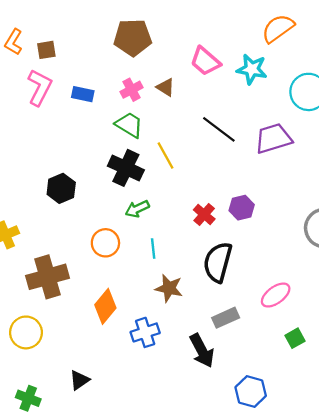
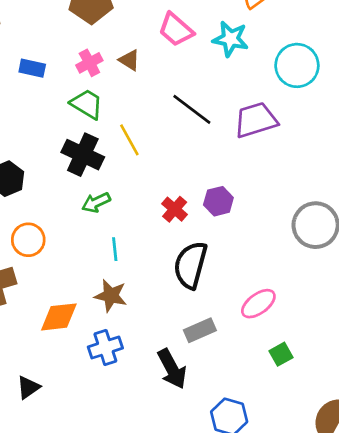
orange circle: (105, 243) -> (28, 240), moved
brown star: (169, 288) -> (111, 296), moved
orange diamond: (105, 306) -> (59, 317), turned 44
black triangle: (79, 380) -> (28, 387), moved

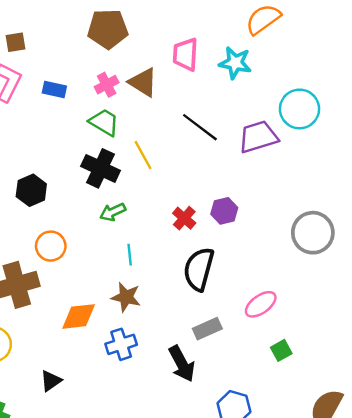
pink trapezoid: (176, 30) -> (185, 54), turned 52
brown triangle: (129, 60) -> (143, 82), size x1.5
cyan circle: (297, 65) -> (299, 109), moved

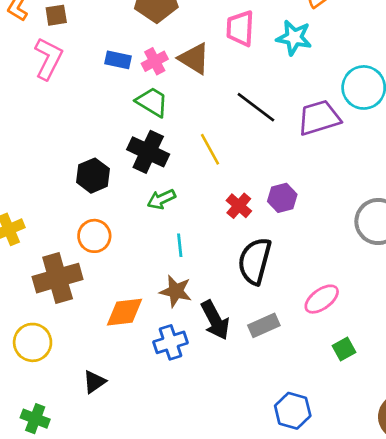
blue rectangle: (54, 90) -> (118, 60), moved
yellow line: (143, 155) -> (210, 149), moved
black hexagon: (31, 190) -> (93, 176), moved
black arrow: (182, 364) -> (215, 320), moved

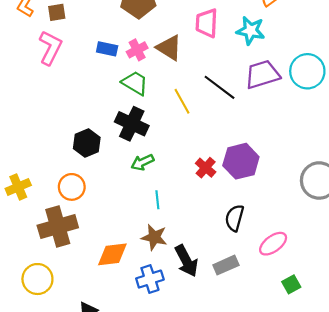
purple trapezoid: (319, 118) -> (262, 74), moved
yellow line: (210, 149) -> (182, 101), moved
purple hexagon: (282, 198) -> (241, 161), size x1.5
orange circle: (94, 236) -> (72, 187), moved
black semicircle: (255, 261) -> (235, 218), moved, size x0.7

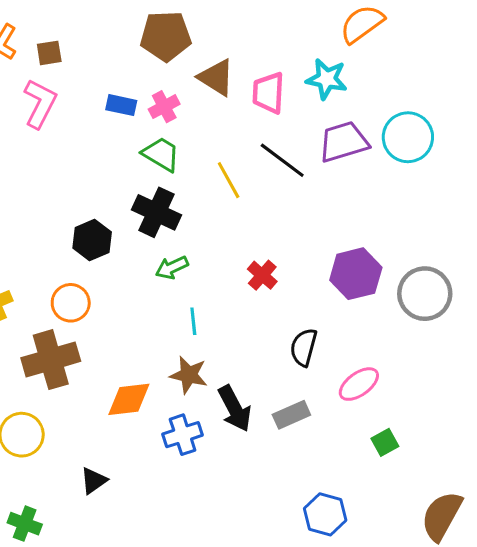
pink trapezoid: (207, 23) -> (268, 93), moved
brown triangle: (169, 48) -> (216, 77), moved
purple hexagon: (241, 161) -> (356, 274), moved

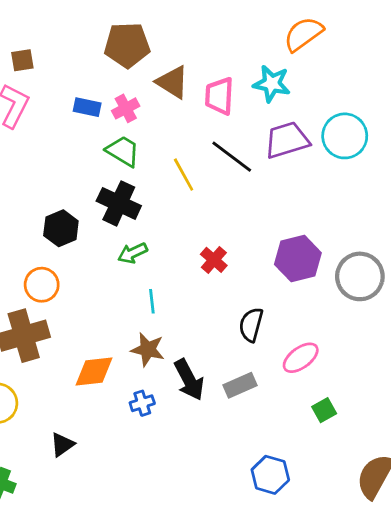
blue cross: (183, 435) -> (142, 403), size x0.7

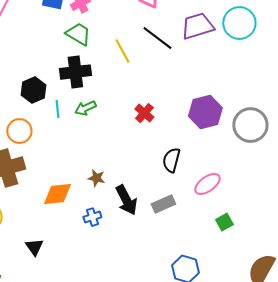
black cross: (119, 203) -> (75, 72), turned -32
cyan line: (152, 301) -> (57, 109), moved
brown star: (148, 349) -> (96, 178), size x0.7
black triangle: (62, 445) -> (34, 247), turned -30

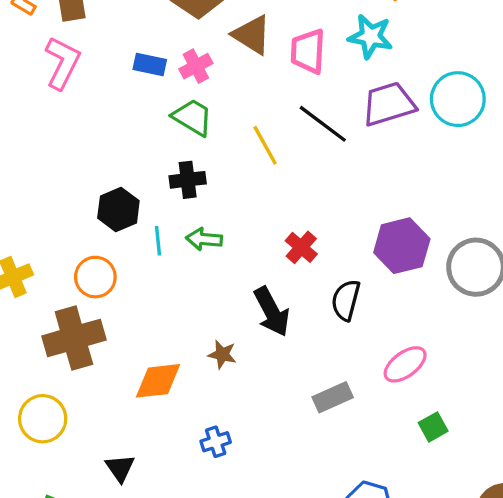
black cross: (75, 72) -> (188, 180), size x0.7
green arrow: (85, 108) -> (204, 239), turned 30
black semicircle: (171, 160) -> (346, 300), moved
black arrow: (126, 200) -> (272, 312), moved
blue cross: (92, 217) -> (216, 442), moved

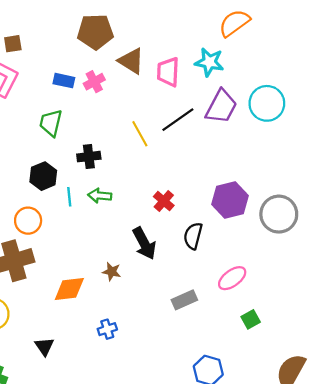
purple trapezoid: (389, 104) -> (221, 107), turned 135
green trapezoid: (193, 117) -> (51, 123), moved, turned -108
black line: (323, 124) -> (178, 120), turned -72

